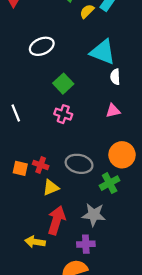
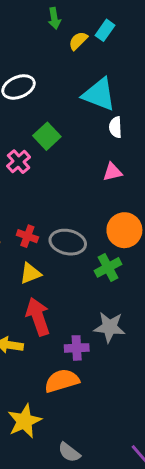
pink cross: (63, 114) -> (19, 162), moved, turned 30
red cross: (41, 165) -> (27, 236), moved
gray star: (94, 215) -> (109, 327), moved
red arrow: (56, 220) -> (38, 317), turned -36

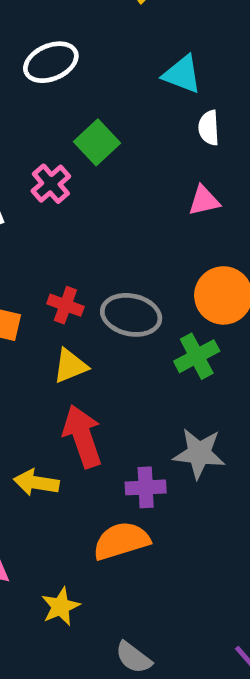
cyan triangle: (99, 94) -> (182, 74), size x0.7
yellow star: (24, 421) -> (61, 606), size x0.7

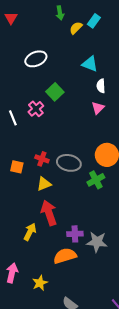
pink triangle: (204, 201) -> (98, 108), moved, turned -32
gray star: (199, 453) -> (97, 242), moved
yellow arrow: (36, 483) -> (30, 232), turned 108

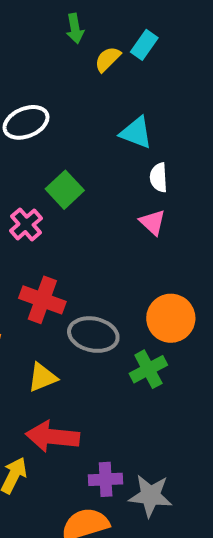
pink triangle: (98, 108) -> (152, 222), turned -32
red cross: (42, 159) -> (42, 300), moved, size x1.5
red arrow: (49, 213) -> (53, 437), turned -65

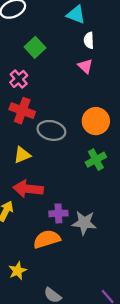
pink cross: (26, 224) -> (19, 79), moved
green cross: (148, 369) -> (96, 160), moved

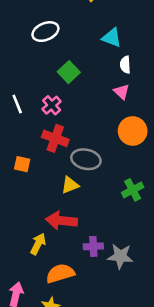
orange circle: (96, 121) -> (133, 131), moved
yellow triangle: (22, 155) -> (70, 185), moved
orange semicircle: (47, 239) -> (60, 273), moved

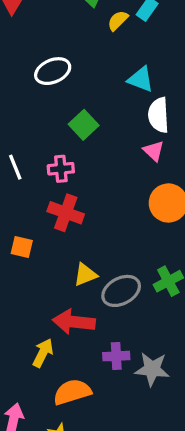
white semicircle: (125, 65) -> (159, 115), size x1.5
pink cross: (52, 105) -> (61, 169), turned 36
gray ellipse: (86, 159) -> (121, 291), moved, turned -40

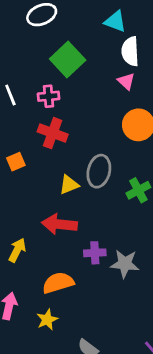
green square: (84, 125) -> (68, 60), size x1.4
orange square: (22, 247) -> (16, 162), turned -36
gray ellipse: (121, 291) -> (99, 171), moved, turned -48
yellow arrow: (43, 353) -> (17, 250), moved

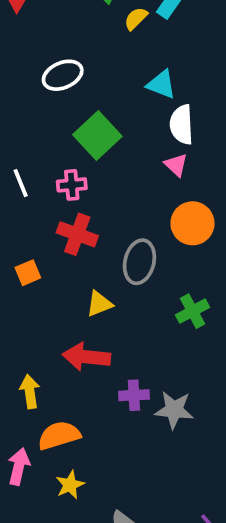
gray ellipse: (99, 171) -> (139, 262), moved
yellow arrow: (17, 250) -> (30, 392), turned -35
orange semicircle: (58, 283) -> (59, 435), moved

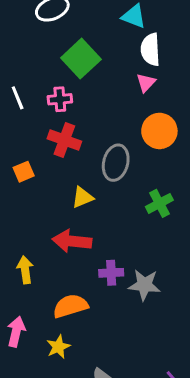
pink triangle: (176, 165) -> (146, 83), turned 30
orange semicircle: (59, 435) -> (70, 306), moved

